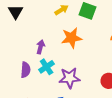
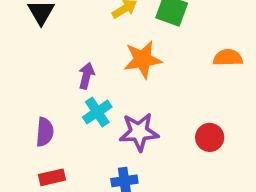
purple semicircle: (26, 70) -> (45, 132), moved

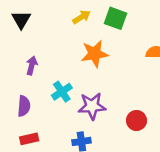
purple arrow: (86, 76) -> (32, 65), moved
red circle: (210, 137) -> (136, 120), moved

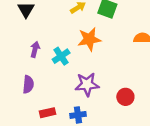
cyan cross: (62, 92) -> (61, 56), moved
red rectangle: (29, 139) -> (47, 113), moved

